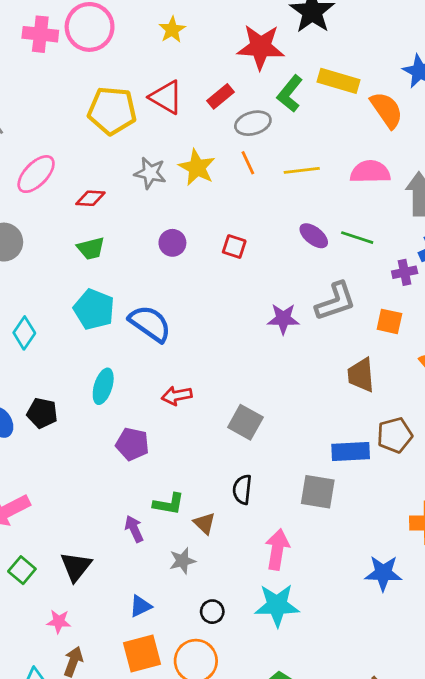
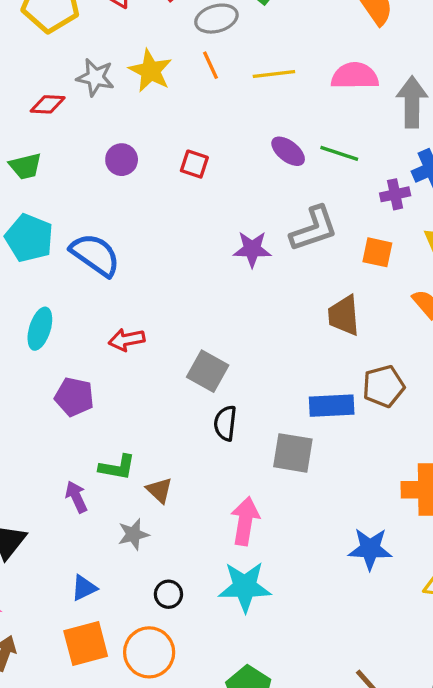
red diamond: (90, 198) -> (48, 104), moved
black semicircle: (242, 490) -> (225, 423), moved

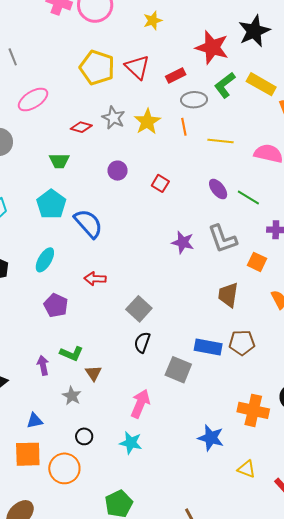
gray L-shape: (314, 229) -> (222, 239), turned 76
gray star: (133, 534) -> (72, 396), turned 30
cyan star: (245, 587) -> (131, 443), size x0.7

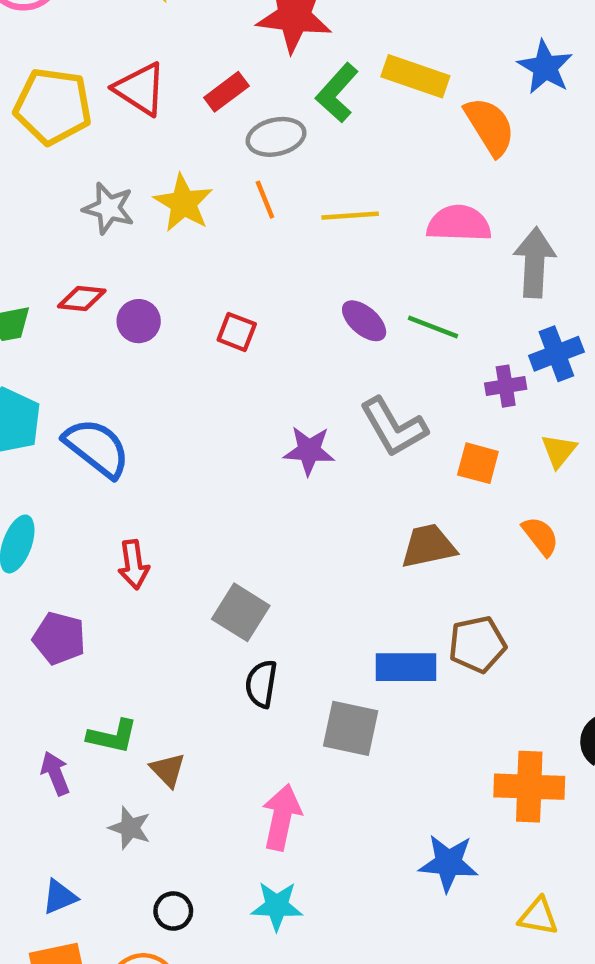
red diamond: (81, 127) -> (82, 299), moved
red arrow: (95, 279) -> (134, 565), turned -90
brown trapezoid: (228, 295) -> (428, 546), turned 80

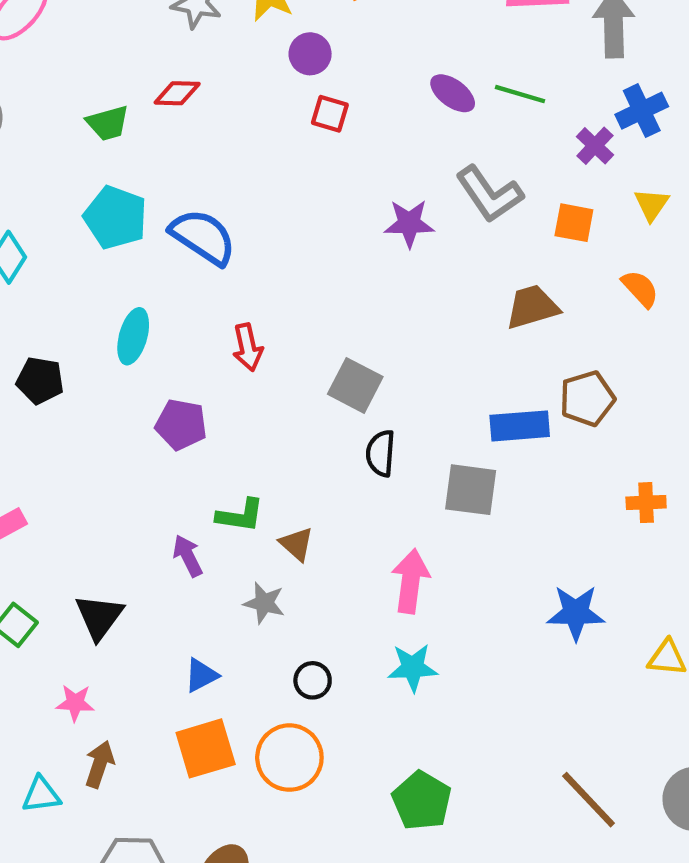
purple circle: (139, 321) -> (310, 54), moved
purple cross: (506, 386) -> (595, 146), turned -33
orange cross: (529, 787) -> (646, 503), moved, size x0.6

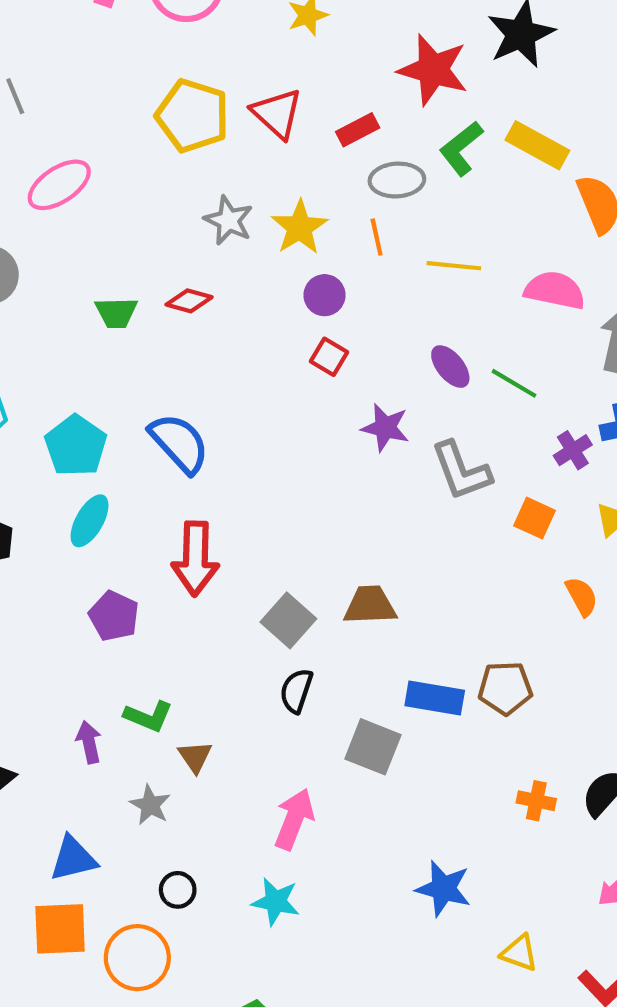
cyan pentagon: (115, 217) -> (76, 446), moved
purple star: (409, 223) -> (385, 428), moved
brown trapezoid: (532, 307) -> (370, 605), moved
red arrow: (248, 347) -> (195, 559), size x1.6
blue triangle: (201, 675) -> (73, 859), size x1.4

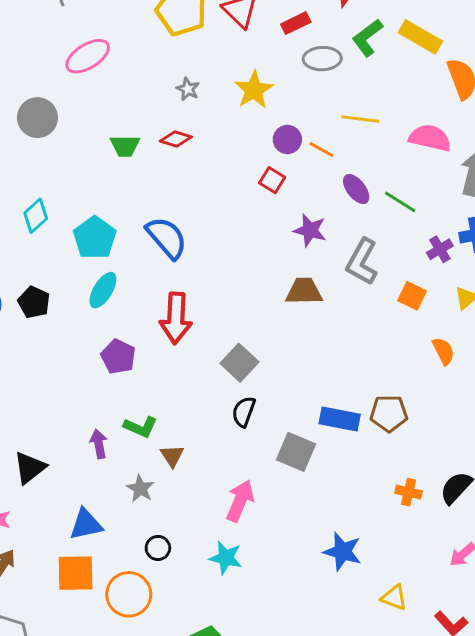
gray star: (229, 220) -> (188, 89), moved, size x0.7
orange line: (377, 237) -> (321, 150), moved, turned -50
purple circle: (325, 295) -> (287, 139), moved
gray L-shape: (461, 471) -> (362, 262), turned 48
brown trapezoid: (370, 605) -> (304, 291), moved

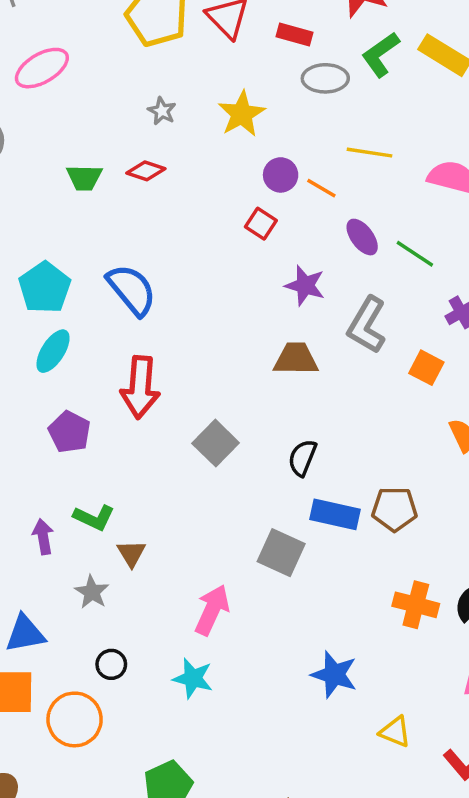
red rectangle: (296, 23) -> (294, 35), turned 40
black semicircle: (244, 412) -> (302, 458), moved
orange cross: (409, 492) -> (416, 605), size x1.4

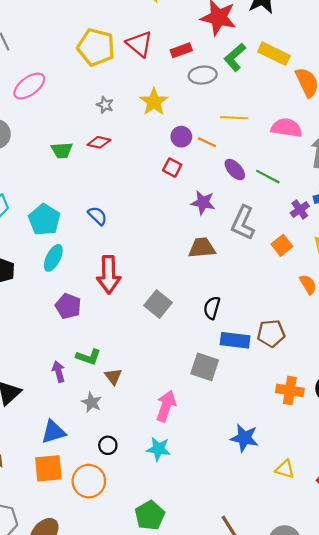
red rectangle: (294, 35) -> (181, 50), turned -30
blue semicircle: (132, 290) -> (97, 216), size x0.6
orange square: (426, 368) -> (282, 245), turned 30

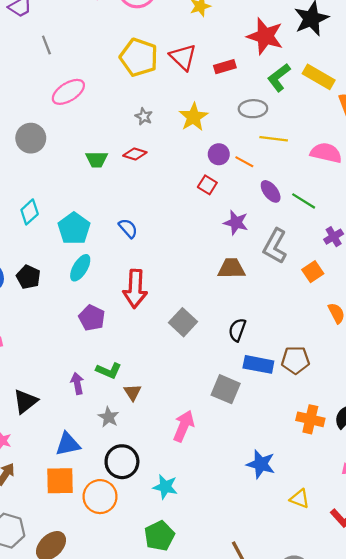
gray ellipse: (203, 75) -> (253, 109), moved
black circle: (108, 445) -> (122, 462), size x1.8
cyan star: (158, 449) -> (165, 487), moved

